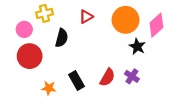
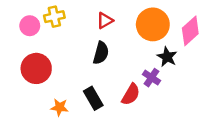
pink circle: (24, 29) -> (30, 26), moved
black semicircle: (62, 38) -> (101, 53), moved
purple cross: (132, 76) -> (151, 78), moved

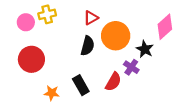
orange circle: (153, 24) -> (116, 36), moved

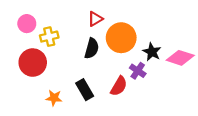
yellow cross: (47, 14) -> (49, 37), moved
pink diamond: (165, 27) -> (180, 58), moved, turned 60

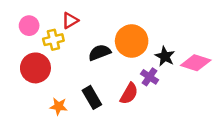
red triangle: (95, 19) -> (70, 20), moved
black semicircle: (92, 48) -> (100, 53), turned -126

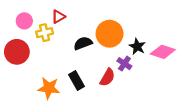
red circle: (35, 68) -> (17, 52), moved
orange star: (59, 106) -> (49, 88), size x1.5

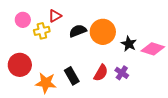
black semicircle: (83, 43) -> (78, 31), moved
red circle: (17, 52) -> (20, 65), moved
purple cross: (124, 64) -> (122, 73), moved

